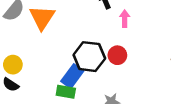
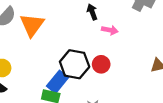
pink arrow: (125, 19) -> (110, 30), turned 98

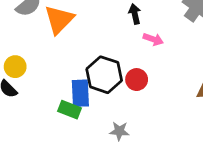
blue rectangle: (58, 82) -> (80, 93), turned -50

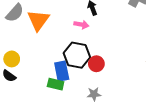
pink arrow: (153, 39) -> (81, 25), moved
red circle: (137, 80) -> (96, 64), moved

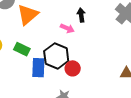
green rectangle: (56, 84) -> (22, 49), moved

